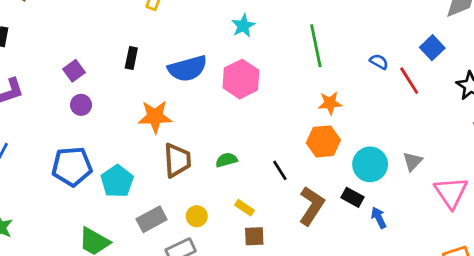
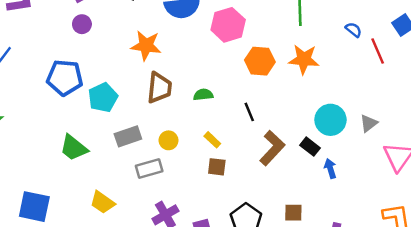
orange star: (330, 103) -> (304, 59), size x1.4
orange hexagon: (323, 141) -> (260, 61), moved

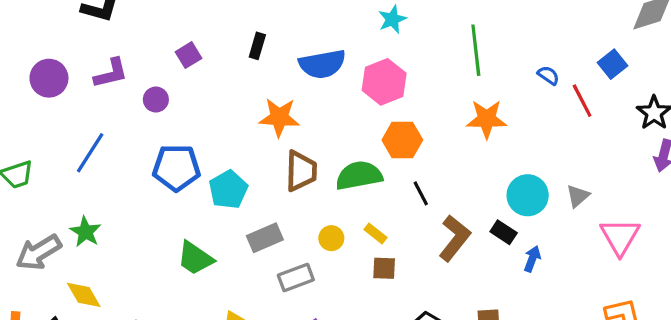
purple circle: (82, 24) -> (156, 100), moved
orange hexagon: (260, 61) -> (402, 140), moved
green semicircle: (203, 95) -> (359, 175), size x1.8
yellow circle: (169, 140) -> (331, 238), moved
blue arrow: (330, 168) -> (532, 259), turned 42

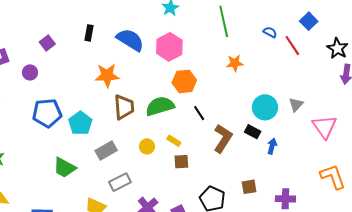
blue semicircle: (322, 64) -> (130, 40), turned -132
orange star: (487, 119) -> (235, 63), size x0.7
gray rectangle: (296, 277) -> (120, 182), moved

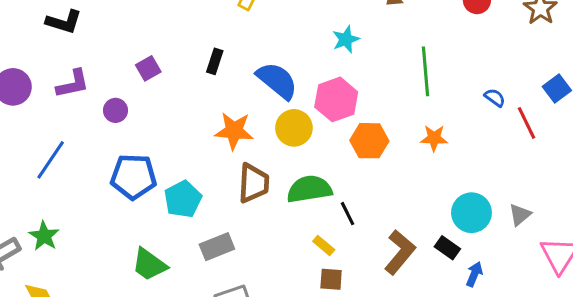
orange hexagon: (184, 81) -> (369, 141), moved
black line: (199, 113) -> (348, 214), moved
yellow circle: (147, 146) -> (294, 128), moved, size x1.5

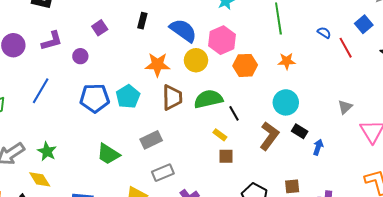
cyan pentagon: (183, 199) -> (128, 97), moved
cyan circle: (471, 213) -> (286, 102), moved
green star: (44, 236) -> (47, 151), moved

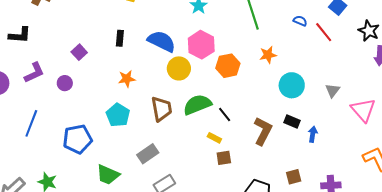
orange star: (158, 65) -> (127, 79), moved, size x0.7
blue pentagon: (95, 98) -> (77, 139), moved
cyan circle: (286, 102) -> (292, 85), moved

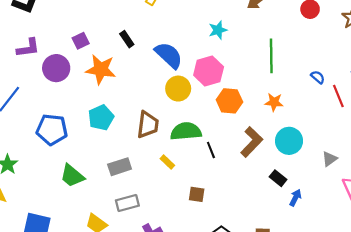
black rectangle: (120, 38) -> (127, 39), turned -56
orange star: (127, 79) -> (101, 69), moved, size x1.6
purple circle: (65, 83) -> (56, 68), size x1.6
brown L-shape: (263, 131) -> (252, 142), moved
yellow rectangle: (214, 138) -> (167, 162), moved

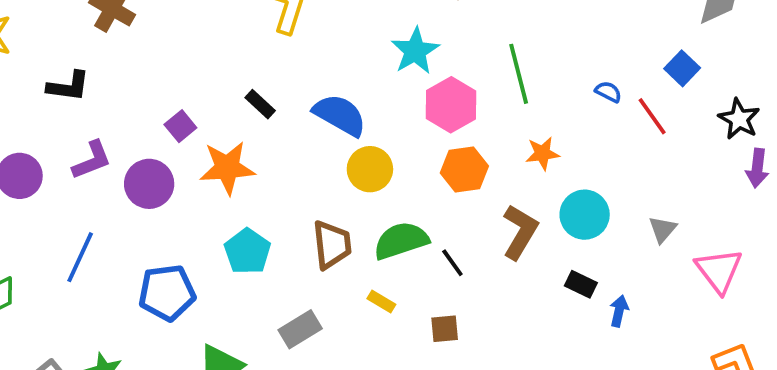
cyan star: (218, 30) -> (415, 51), size x1.4
pink hexagon: (209, 71) -> (451, 105), moved
brown square: (197, 194) -> (445, 329), moved

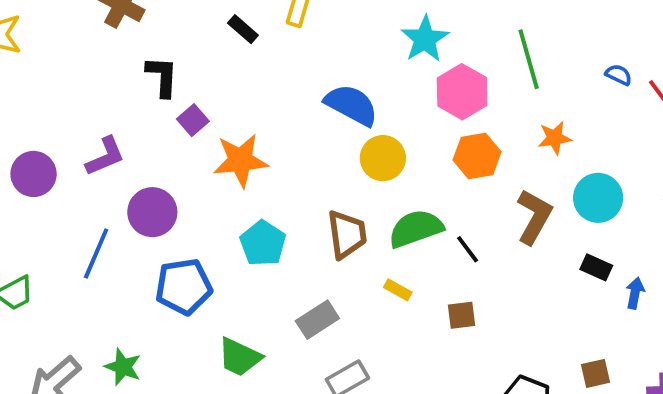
black L-shape: (68, 86) -> (162, 76), moved, turned -93
black rectangle: (260, 104) -> (243, 29), moved
purple circle: (149, 184) -> (152, 212), moved

